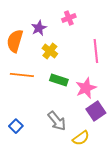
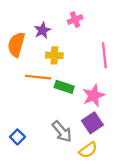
yellow cross: (50, 51) -> (54, 55), turned -35
orange line: (22, 75) -> (38, 77), moved
purple square: (96, 111) -> (92, 123), moved

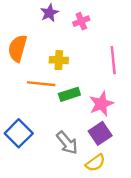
purple star: (42, 30) -> (49, 13), moved
green rectangle: (64, 87) -> (69, 94), turned -36
blue square: (17, 137) -> (19, 133), moved, size x1.6

